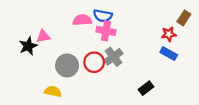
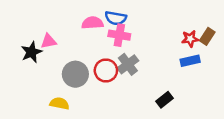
brown rectangle: (184, 18) -> (207, 36), moved
blue rectangle: (169, 54) -> (190, 61), turned -42

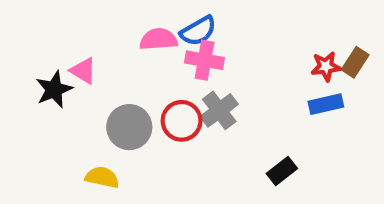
blue semicircle: (116, 18) -> (198, 31), turned -40
pink triangle: (49, 41) -> (83, 71), turned 42

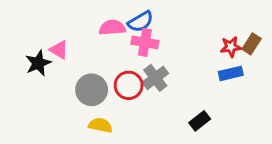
yellow semicircle: (102, 177) -> (100, 125), moved

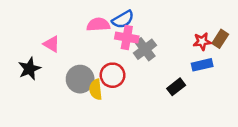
black star: (38, 63) -> (29, 69), moved
gray cross: (155, 78) -> (145, 49), moved
black rectangle: (200, 121) -> (176, 87), moved
yellow semicircle: (100, 125) -> (96, 89), moved, turned -108

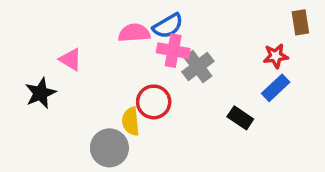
brown rectangle: (220, 39) -> (300, 22), moved, turned -42
blue rectangle: (202, 65) -> (276, 88), turned -30
gray circle: (80, 79) -> (109, 148), moved
black rectangle: (176, 87) -> (240, 118), turned 72

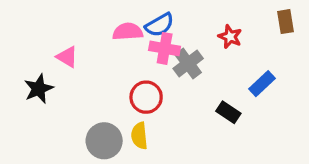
red star: (276, 56) -> (230, 37), moved, turned 30
yellow semicircle: (131, 121) -> (139, 136), moved

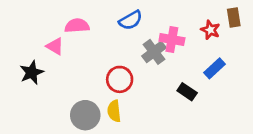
pink semicircle: (128, 32) -> (77, 26), moved
red star: (230, 37) -> (210, 30), moved
pink cross: (165, 48) -> (172, 39), moved

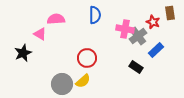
blue semicircle: (131, 20) -> (95, 15), turned -60
gray cross: (154, 52) -> (138, 36), moved
yellow semicircle: (114, 111) -> (83, 81), turned -126

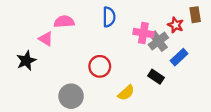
yellow semicircle: (83, 81) -> (126, 93), moved

